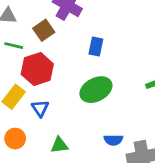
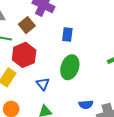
green ellipse: (96, 90) -> (70, 67), turned -40
blue triangle: (40, 108) -> (43, 84), moved

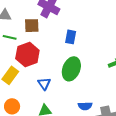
brown square: (27, 25) -> (32, 26), turned 35

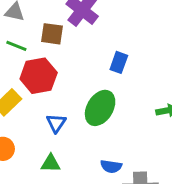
blue rectangle: (71, 37) -> (119, 62), moved

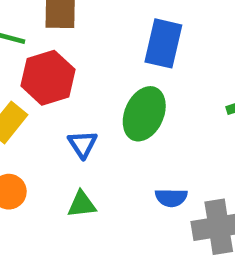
blue rectangle: (119, 62) -> (163, 43), size x1.5

